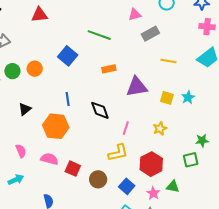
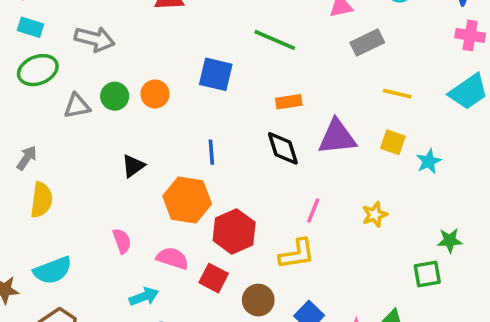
blue square: (68, 56) -> (216, 74), turned -30
yellow square: (167, 98) -> (393, 142), moved
black diamond: (100, 110) -> (283, 148), moved
red hexagon: (151, 164) -> (234, 231), moved
cyan arrow: (16, 180) -> (144, 297), moved

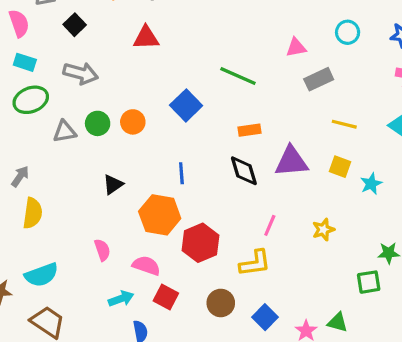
blue square: (216, 74) -> (186, 105), turned 32
red square: (214, 278) -> (166, 297), moved

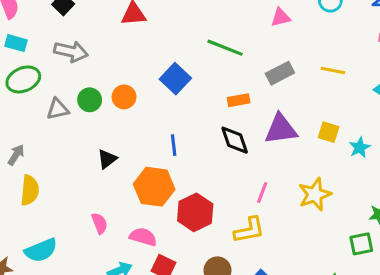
gray rectangle: (319, 79) -> (280, 73), moved
yellow line: (344, 124) -> (333, 70), moved
yellow star: (323, 230) -> (315, 194), size x1.5

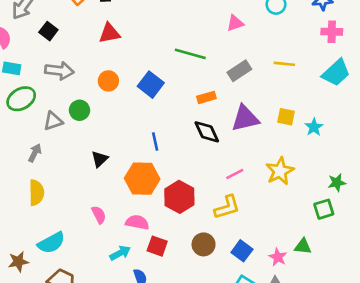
orange circle: (124, 97) -> (108, 81), moved
gray arrow: (16, 155) -> (35, 153), moved
pink line: (262, 192) -> (235, 174), turned 48

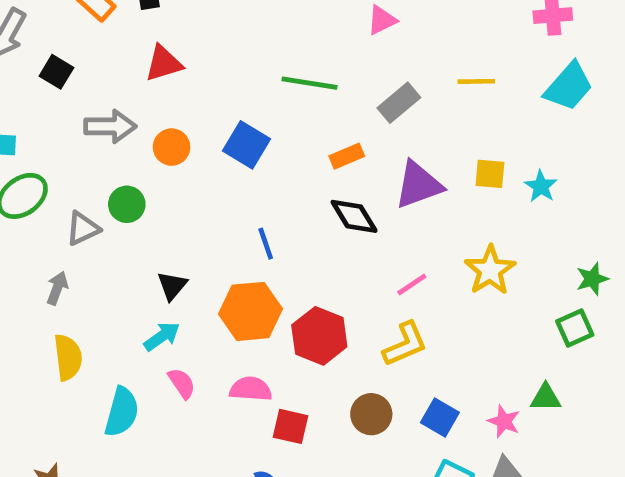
gray arrow: (59, 71) -> (110, 126), moved
cyan semicircle: (51, 243) -> (122, 412), moved, turned -40
cyan arrow: (120, 253) -> (162, 336), moved

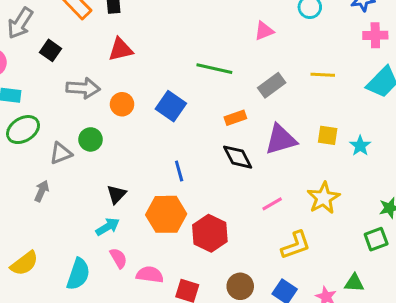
yellow L-shape: (405, 344) -> (296, 245), moved
yellow semicircle: (68, 357) -> (24, 263), moved, turned 56
pink semicircle: (251, 389) -> (150, 275), moved

